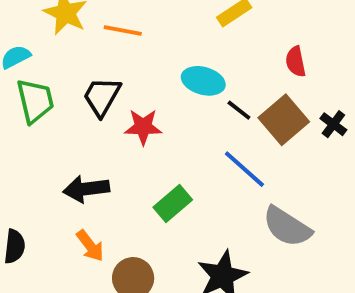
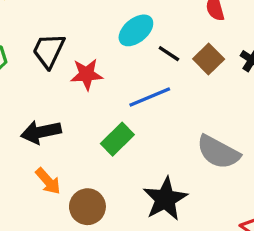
cyan ellipse: (203, 81) -> (136, 30), turned -51
brown square: (284, 120) -> (209, 59), size x0.7
blue line: (244, 169) -> (150, 97), moved, turned -60

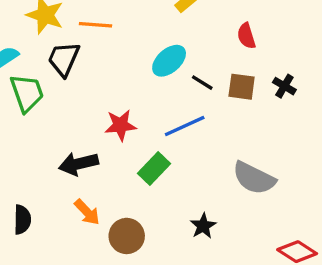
black trapezoid: (49, 51) -> (64, 59), moved
brown square: (209, 59) -> (242, 87), turned -36
red star: (87, 74) -> (120, 125), moved
black star: (165, 199) -> (203, 226), size x0.6

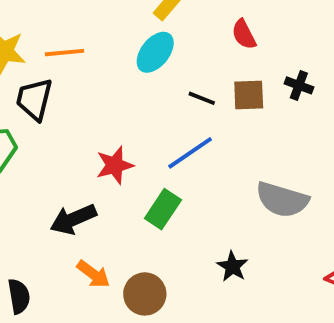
cyan ellipse: (169, 61) -> (155, 52), moved

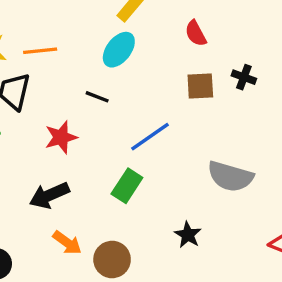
black line: (202, 98) -> (97, 97), moved
red star: (115, 165) -> (61, 137), moved

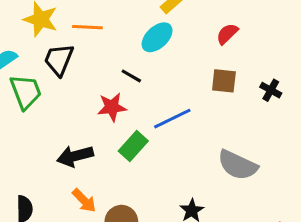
red semicircle: (196, 33) -> (227, 34), turned 65
black cross: (244, 77) -> (271, 90), moved
red star: (61, 137) -> (112, 107), moved
green rectangle: (127, 186) -> (133, 146), moved

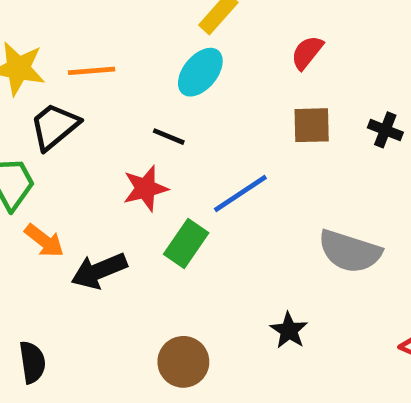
black trapezoid: (59, 60) -> (54, 126), turned 36
orange arrow: (84, 200) -> (44, 241), moved

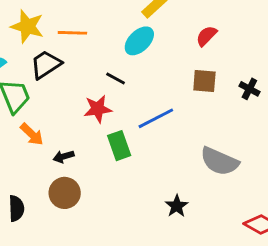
green rectangle: (186, 244) -> (119, 146), turned -60
black arrow: (99, 271) -> (64, 157), size x0.6
brown circle: (183, 362) -> (65, 193), moved

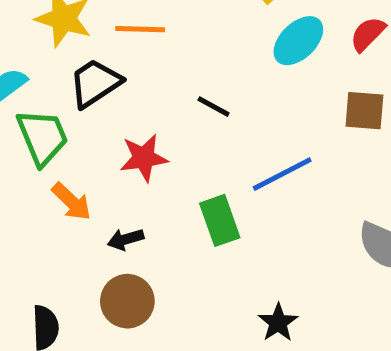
cyan ellipse: (139, 41) -> (298, 41), moved
red star: (98, 109) -> (144, 158), moved
black star: (177, 206) -> (278, 323), moved

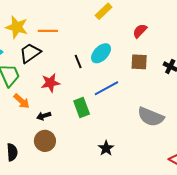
cyan ellipse: (298, 41) -> (101, 53), moved
black line: (214, 107) -> (78, 62), turned 40

